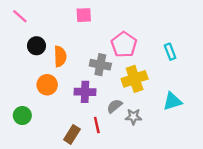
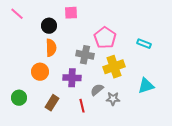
black circle: (36, 46) -> (49, 26), moved
cyan rectangle: (170, 52) -> (144, 44), turned -48
brown rectangle: (72, 134) -> (52, 103), moved

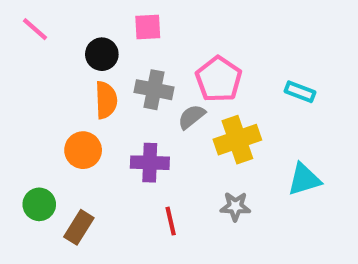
gray cross: (85, 55) -> (154, 90), moved
gray semicircle: (97, 90) -> (192, 117), moved
brown rectangle: (52, 103) -> (79, 227), moved

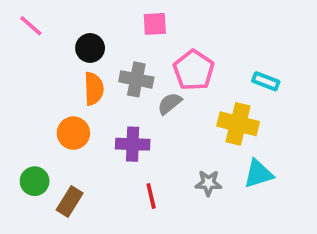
pink square: (148, 27) -> (155, 24), moved
yellow cross: (237, 140) -> (238, 124), moved, turned 33
cyan triangle: (304, 179) -> (258, 174), moved

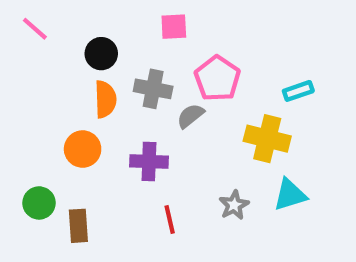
cyan rectangle: (266, 81) -> (298, 91), turned -40
gray star: (208, 183) -> (234, 205), turned -30
brown rectangle: (70, 202) -> (78, 226), turned -36

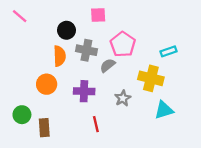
black circle: (101, 54) -> (66, 30), moved
gray star: (234, 205) -> (123, 98), moved

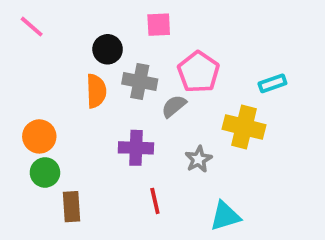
orange circle: (47, 84) -> (39, 136), moved
cyan triangle: (164, 110) -> (225, 216), moved
green circle: (22, 115) -> (45, 172), moved

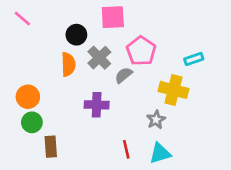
pink square: (159, 25) -> (113, 17), size x1.4
gray cross: (140, 82) -> (99, 58), turned 35
gray star: (199, 159) -> (156, 120), moved
red line: (155, 201) -> (126, 149), moved

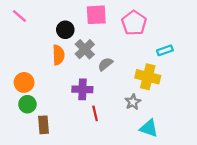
pink pentagon: (141, 51) -> (134, 23), moved
red line: (126, 149) -> (95, 113), moved
cyan triangle: (160, 153) -> (149, 128), moved, turned 36

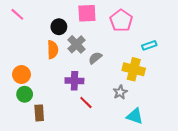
red line: (95, 113) -> (86, 103), turned -32

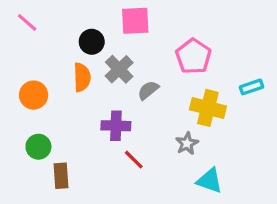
pink pentagon: (121, 21) -> (193, 56), moved
cyan rectangle: (149, 45) -> (252, 87), moved
orange circle: (21, 75) -> (34, 95), moved

